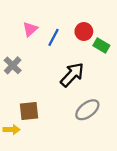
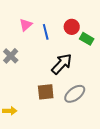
blue line: (53, 37) -> (46, 32), turned -42
brown square: (29, 111) -> (46, 92), moved

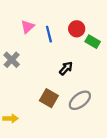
black arrow: (62, 64) -> (66, 68), size x0.6
brown square: (46, 92) -> (49, 98), turned 36

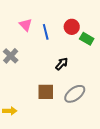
pink triangle: (28, 27) -> (26, 25), turned -32
brown square: (49, 98) -> (46, 92), turned -30

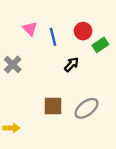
green rectangle: (87, 39) -> (100, 45), turned -64
black arrow: (62, 64) -> (72, 65), moved

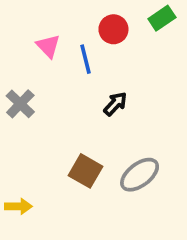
red circle: (83, 31) -> (113, 29), moved
green rectangle: (100, 45) -> (162, 18), moved
brown square: (53, 106) -> (86, 171), turned 30

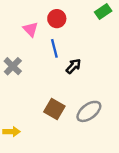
red circle: (113, 29) -> (57, 19), moved
blue line: (86, 59) -> (54, 48), moved

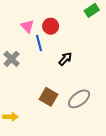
red circle: (57, 19) -> (51, 26), moved
blue line: (54, 48) -> (39, 43), moved

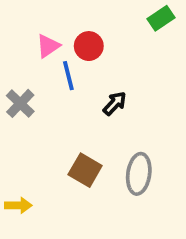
pink triangle: (27, 26) -> (48, 46), turned 40
gray ellipse: (79, 99) -> (139, 174), turned -45

